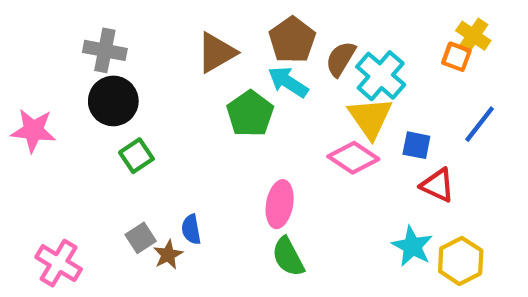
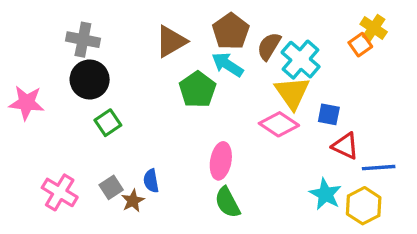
orange square: (456, 57) -> (360, 45), turned 35
blue line: (480, 124) -> (379, 168), moved, turned 48
pink cross: (59, 263) -> (60, 192), moved

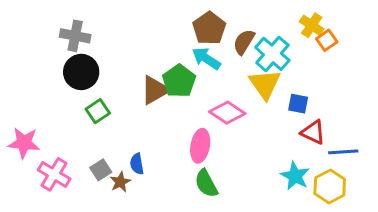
yellow cross: (374, 28) -> (312, 25), moved
brown triangle: (171, 41) -> (155, 90), moved
pink star: (26, 103) -> (24, 143), moved
pink diamond: (279, 124) -> (227, 113), moved

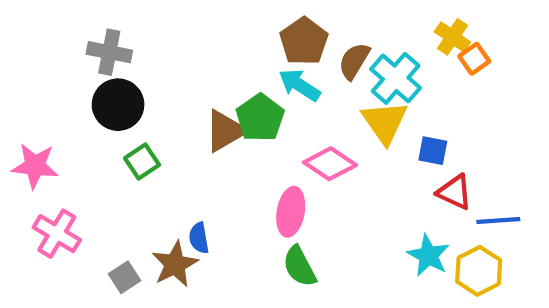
pink star: (24, 143) -> (35, 166), moved
gray square: (101, 170) -> (125, 277), moved
pink cross: (54, 174) -> (57, 234), moved
brown star: (120, 182) -> (175, 264), size x1.5

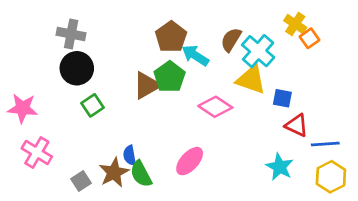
brown pentagon: (304, 41) -> (171, 37), moved
yellow triangle: (385, 122) -> (251, 80), turned -36
pink ellipse: (291, 212) -> (190, 161), moved, turned 32
green semicircle: (299, 266) -> (141, 174), moved
yellow hexagon: (479, 271) -> (331, 177), moved

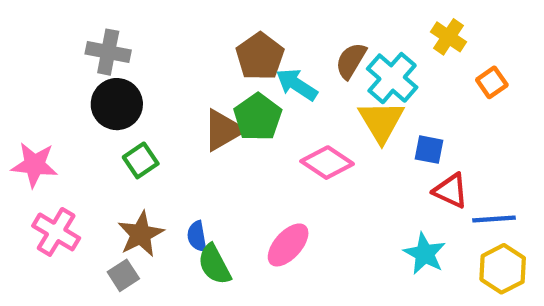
orange square: (310, 38) -> (492, 82), moved
yellow triangle: (251, 80) -> (381, 121), turned 40
brown star: (114, 172) -> (141, 234), moved

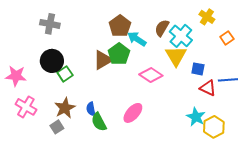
black circle: (117, 104) -> (52, 61), moved
blue line: (494, 219) -> (228, 80), moved
yellow hexagon: (503, 269) -> (214, 127), moved

